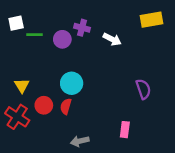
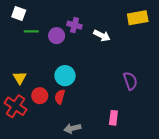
white square: (16, 23) -> (19, 13), moved, turned 32

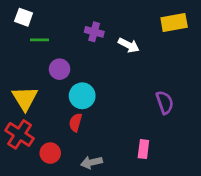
purple circle: (57, 36) -> (60, 69), moved
yellow triangle: (20, 78) -> (25, 98), size x1.5
red circle: (40, 96) -> (50, 153), moved

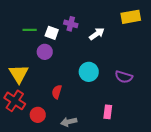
white square: (24, 17) -> (52, 33), moved
white arrow: (129, 45) -> (97, 34), turned -63
cyan circle: (82, 96) -> (89, 72), moved
purple semicircle: (165, 102) -> (124, 77), turned 126

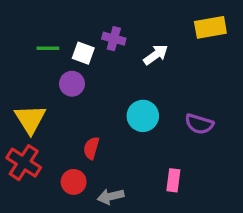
red circle: (38, 115) -> (74, 182), moved

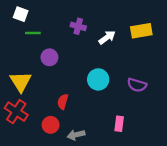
yellow rectangle: (210, 27) -> (141, 31), moved
white square: (83, 53) -> (21, 14), moved

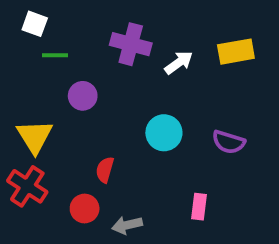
purple cross: (78, 26) -> (131, 44), size x1.5

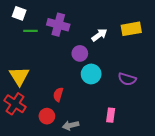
purple cross: (131, 44) -> (58, 25), moved
purple circle: (83, 96) -> (80, 53), moved

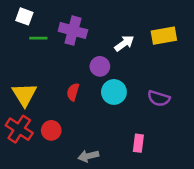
red semicircle: (58, 95) -> (73, 92), moved
red circle: (47, 116) -> (51, 130), moved

